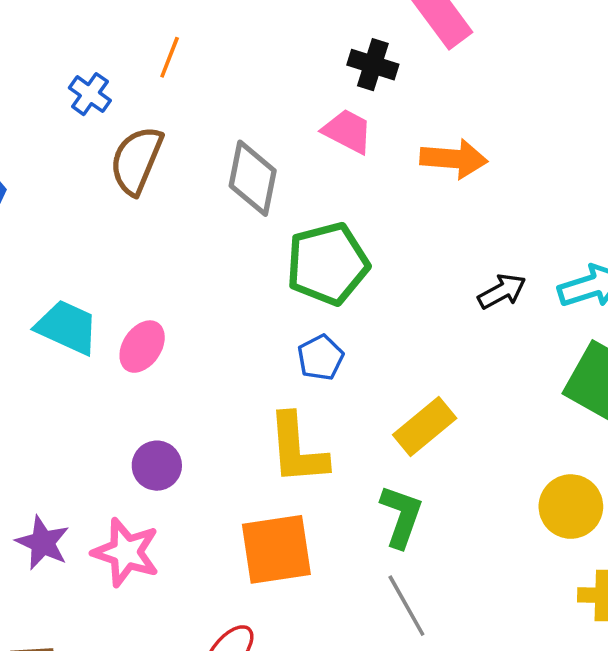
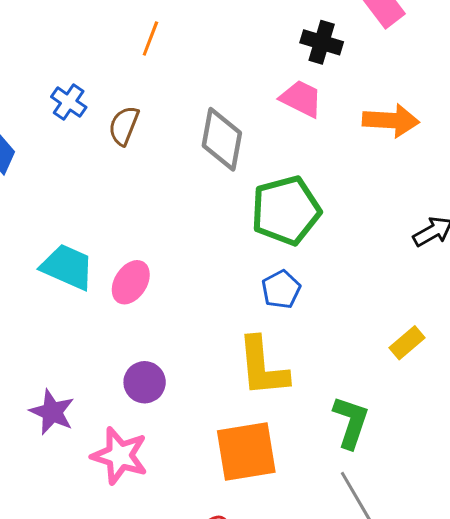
blue cross: (90, 94) -> (69, 102), moved
brown semicircle: (136, 160) -> (124, 126), size x0.7
yellow rectangle: (425, 427) -> (407, 343), moved, size x0.7
purple star: (43, 543) -> (52, 412), moved

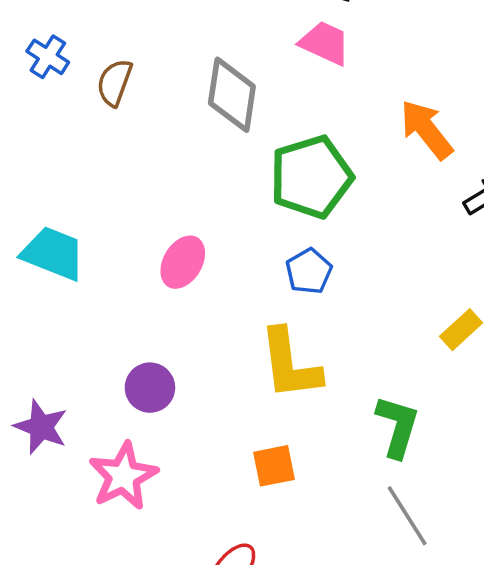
orange arrow: (391, 121) -> (426, 130), moved, turned -130
pink ellipse: (131, 282) -> (183, 262), moved
orange square: (246, 451) -> (274, 466), size x0.6
pink star: (120, 456) -> (123, 476), turned 30

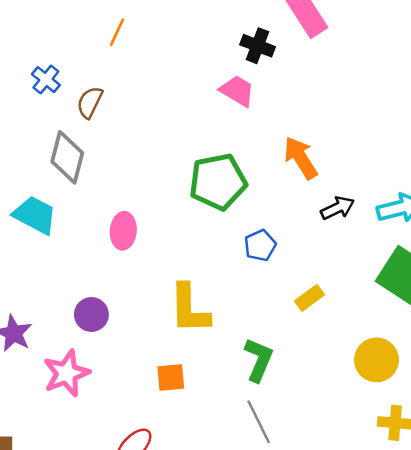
gray diamond: (232, 95) -> (67, 157), moved
pink ellipse: (183, 262) -> (123, 231), turned -32
blue pentagon: (309, 271) -> (260, 245), moved

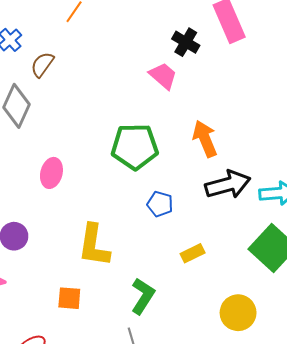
black arrow: (338, 208) -> (228, 184), size x1.6
blue pentagon: (260, 245) -> (160, 204), turned 30

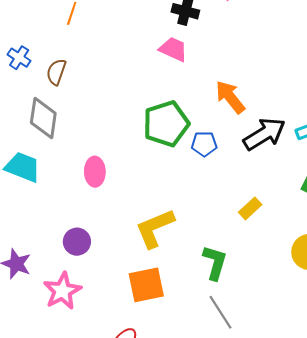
blue pentagon: (160, 204) -> (204, 144), moved
yellow L-shape: (94, 245) -> (155, 228), turned 75
orange square: (69, 298) -> (146, 285), size x1.5

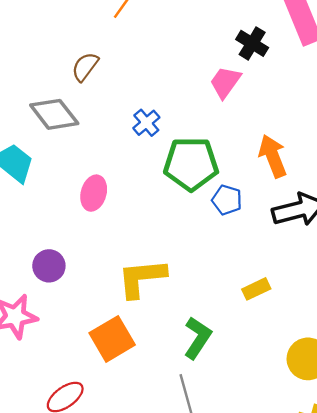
pink trapezoid: (173, 49) -> (225, 82), turned -96
blue cross: (19, 58) -> (146, 123), moved
gray diamond: (43, 118) -> (54, 114), turned -63
orange square: (146, 285) -> (112, 339), turned -36

